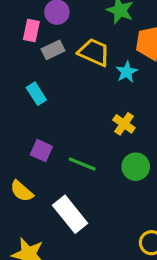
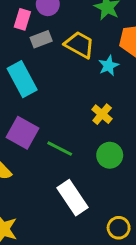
cyan rectangle: (36, 94) -> (22, 79), size x1.6
purple square: (41, 151) -> (23, 133), size x1.5
white rectangle: (70, 214) -> (73, 198), moved

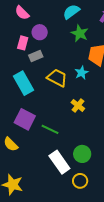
yellow trapezoid: (79, 45) -> (57, 78), moved
green circle: (110, 155) -> (82, 154), moved
yellow circle: (119, 228) -> (80, 181), moved

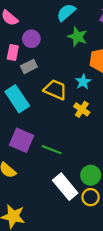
yellow cross: (78, 105) -> (82, 109), moved
yellow circle: (80, 181) -> (91, 197), moved

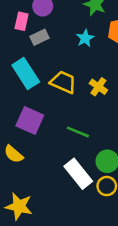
cyan star: (83, 82) -> (85, 38), moved
yellow trapezoid: (55, 90) -> (63, 82), moved
green line: (52, 150) -> (78, 132), moved

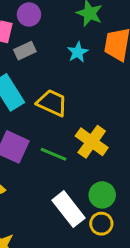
yellow cross: (98, 87) -> (92, 142), moved, size x1.5
green line: (78, 132) -> (54, 154), moved

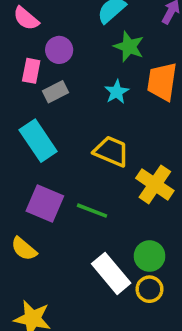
yellow trapezoid: (52, 103) -> (111, 151), moved
yellow cross: (92, 142) -> (155, 184), moved

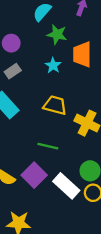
purple square: (45, 203) -> (34, 175), moved, turned 30

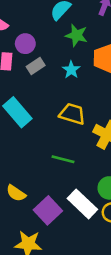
gray rectangle: (13, 71) -> (36, 66), moved
purple square: (34, 175) -> (48, 210), moved

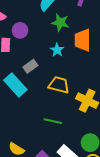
gray rectangle: (36, 66) -> (30, 66), moved

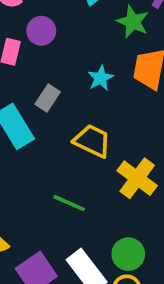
green star: (60, 23) -> (133, 22), moved
gray rectangle: (30, 66) -> (48, 98), turned -32

